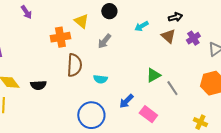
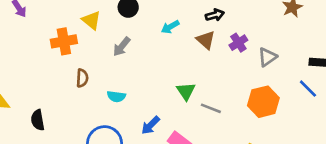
brown semicircle: (74, 65) -> (82, 78), size x0.6
green triangle: (153, 75) -> (186, 91), turned -35
black semicircle: (38, 85) -> (38, 120), moved, turned 84
gray line: (172, 88) -> (211, 108), turned -35

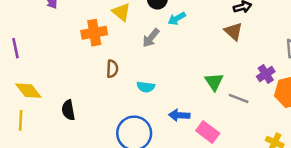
cyan arrow: (170, 27) -> (177, 18), moved
purple cross: (238, 43) -> (266, 74), moved
blue arrow: (150, 125) -> (179, 115), turned 48

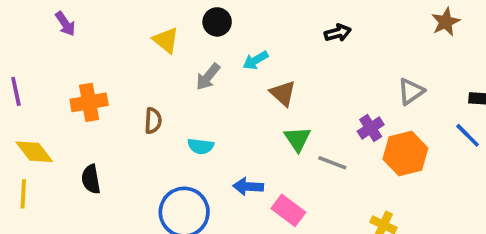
cyan arrow: (177, 18) -> (255, 60), moved
brown triangle: (233, 31) -> (283, 93), moved
orange cross: (94, 33) -> (89, 102), moved

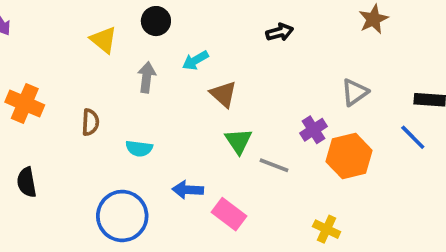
brown star: (446, 22) -> (373, 19), moved
gray arrow: (208, 77) -> (147, 77), turned 148
orange cross: (89, 102) -> (25, 104), turned 33

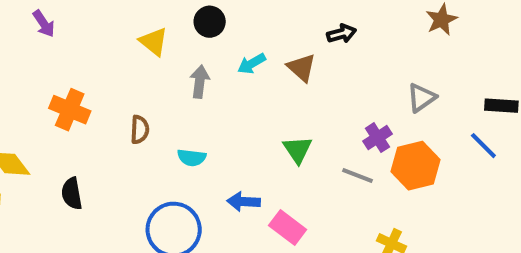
brown triangle: (223, 94) -> (302, 68), moved
gray line: (274, 165) -> (358, 176), moved

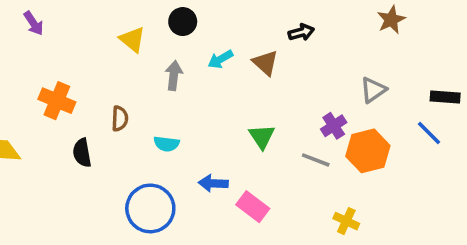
black semicircle: (72, 194) -> (82, 153), moved

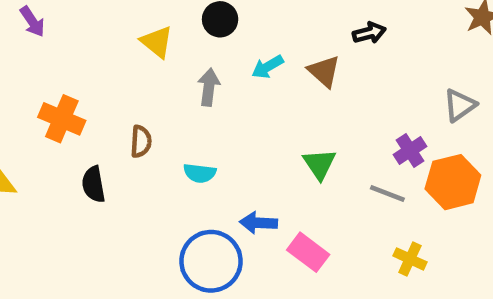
blue circle: (150, 208) -> (211, 261), moved
yellow cross: (346, 221) -> (410, 259), moved

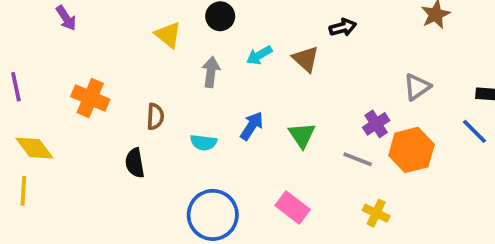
black semicircle: (93, 184) -> (135, 163), moved
blue arrow: (258, 223) -> (252, 126), moved, turned 120

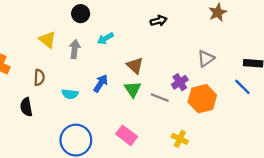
yellow triangle: (168, 35) -> (47, 40), moved
brown triangle: (306, 59) -> (135, 66), moved
gray line: (358, 159) -> (160, 98), moved

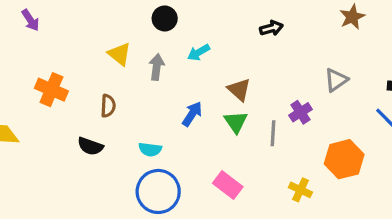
cyan semicircle: (70, 94) -> (150, 149), moved
gray line: (160, 98) -> (273, 133), turned 72
orange hexagon: (202, 99) -> (344, 159), moved
black semicircle: (26, 107) -> (90, 146), turned -60

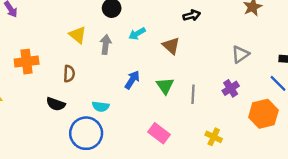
orange cross: (51, 90) -> (27, 62), turned -30
brown triangle: (239, 90) -> (171, 46), moved
purple cross: (300, 112) -> (231, 88), moved
orange hexagon: (344, 159) -> (263, 114), moved
blue circle: (158, 191) -> (86, 133), moved

